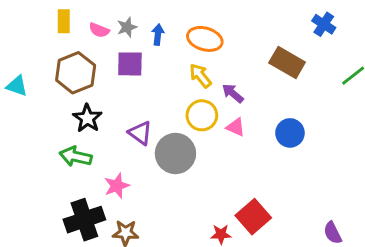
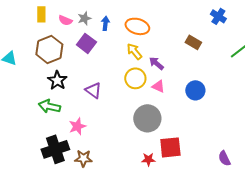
brown rectangle: (287, 62) -> (193, 42), size x0.7
purple square: (130, 64) -> (86, 43), turned 36
gray circle: (175, 153) -> (147, 118), moved
red square: (253, 217) -> (170, 147), turned 35

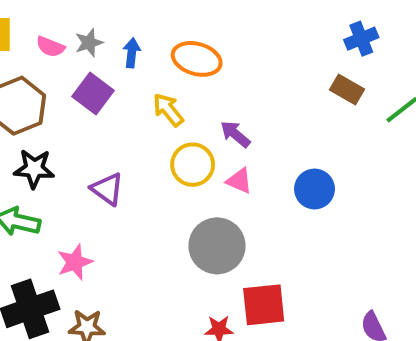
blue cross: (218, 16) -> (361, 39), turned 35
brown rectangle: (193, 42) -> (347, 89), moved
yellow arrow: (134, 51) -> (168, 110), moved
black star: (57, 80) -> (34, 169), turned -30

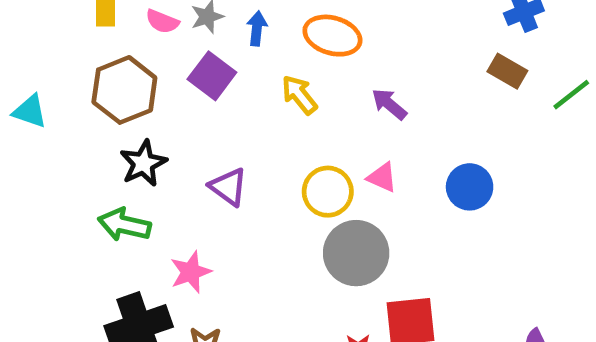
purple arrow: (235, 134) -> (389, 104), moved
yellow circle: (193, 165) -> (328, 192), moved
black star: (34, 169) -> (143, 163), turned -30

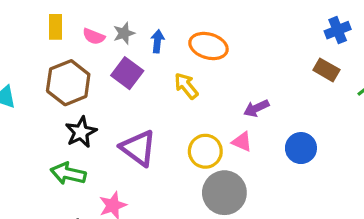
purple arrow: (389, 104) -> (256, 108), moved, turned -65
purple triangle: (228, 187) -> (138, 148), size x1.4

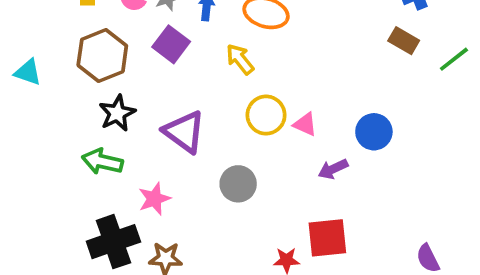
purple arrow: (256, 108) -> (333, 169), moved
yellow circle: (205, 151) -> (266, 115), moved
gray circle: (224, 193) -> (238, 184), moved, size x0.7

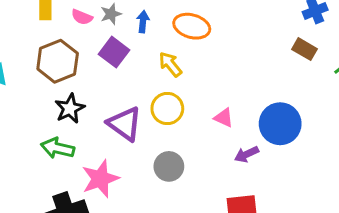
yellow circle: (266, 115) -> (167, 108), moved
blue circle: (374, 132) -> (280, 124), size x1.4
pink star: (154, 199) -> (100, 179), size x1.4

